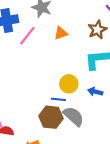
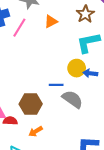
yellow circle: (69, 84) -> (77, 68), moved
brown hexagon: (51, 117) -> (31, 104), moved

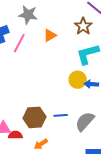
blue line: (56, 85) -> (61, 115), moved
gray semicircle: (72, 99) -> (85, 121), moved, turned -80

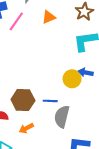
yellow circle: (78, 80) -> (72, 79), moved
gray semicircle: (85, 121) -> (62, 117), moved, turned -35

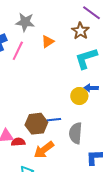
blue line: (50, 101) -> (54, 120), moved
orange arrow: (26, 128) -> (44, 150), size x1.5

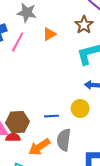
yellow circle: (79, 96) -> (80, 108), moved
brown hexagon: (36, 124) -> (18, 122), moved
gray semicircle: (76, 133) -> (64, 140), moved

